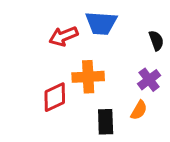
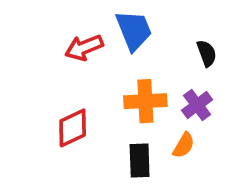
blue trapezoid: (101, 23) -> (134, 30), turned -116
orange cross: (88, 77) -> (145, 101), moved

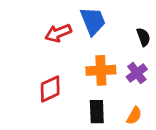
orange semicircle: (184, 145) -> (134, 116), moved

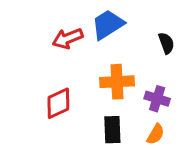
blue trapezoid: (93, 21) -> (108, 25), turned -100
purple cross: (137, 73) -> (157, 99), moved, turned -36

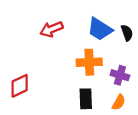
blue trapezoid: (108, 25) -> (100, 29), moved, turned -116
red diamond: (58, 103) -> (20, 86), moved

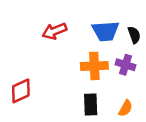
blue trapezoid: (100, 29) -> (106, 31), turned -36
purple cross: (120, 75) -> (125, 65), moved

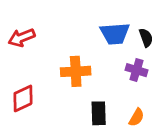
red arrow: (55, 31) -> (22, 38), moved
orange cross: (94, 66) -> (76, 71), moved

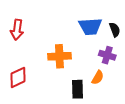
red arrow: (22, 38) -> (17, 30), turned -60
orange semicircle: (136, 117) -> (98, 77), moved

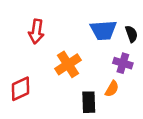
red arrow: (17, 30) -> (36, 31), moved
orange cross: (59, 56) -> (68, 64), turned -30

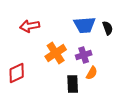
red arrow: (36, 31) -> (30, 26), turned 72
purple cross: (123, 63) -> (84, 55), moved, turned -35

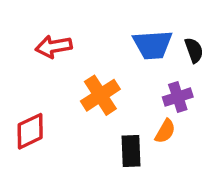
purple cross: (84, 55) -> (178, 97), moved

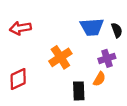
red arrow: (54, 47) -> (20, 28), moved

